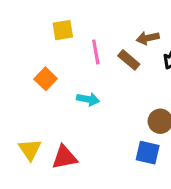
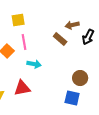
pink line: (96, 52) -> (24, 42), moved
red triangle: (64, 157) -> (22, 88), moved

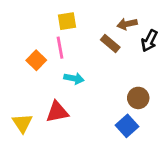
yellow square: (18, 20) -> (67, 21), moved
blue square: (72, 98) -> (127, 126), turned 35

